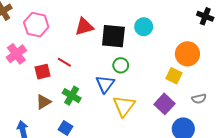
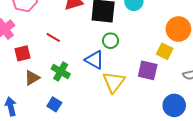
red square: (42, 72) -> (22, 53), moved
blue triangle: (105, 84) -> (95, 60), turned -36
purple square: (165, 104) -> (148, 70), moved, turned -30

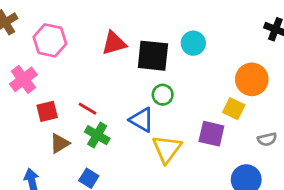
red line: (53, 37) -> (87, 109), moved

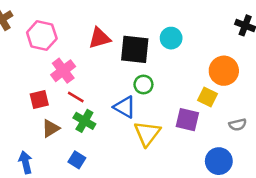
pink cross: (23, 79) -> (63, 71), moved

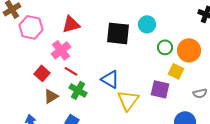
pink hexagon: (42, 36) -> (31, 27), moved
red triangle: (100, 38) -> (71, 24), moved
green circle: (143, 84) -> (165, 47), moved
red square: (39, 100) -> (42, 73), turned -35

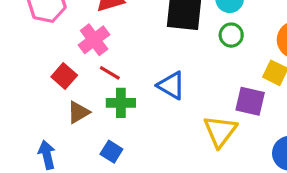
green circle: (165, 47) -> (231, 35), moved
green cross: (78, 90) -> (121, 103), turned -30
yellow triangle: (128, 100) -> (220, 131), moved

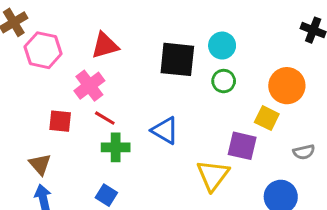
red square: (64, 76) -> (60, 121), turned -35
brown triangle: (78, 112) -> (40, 164), moved, turned -40

